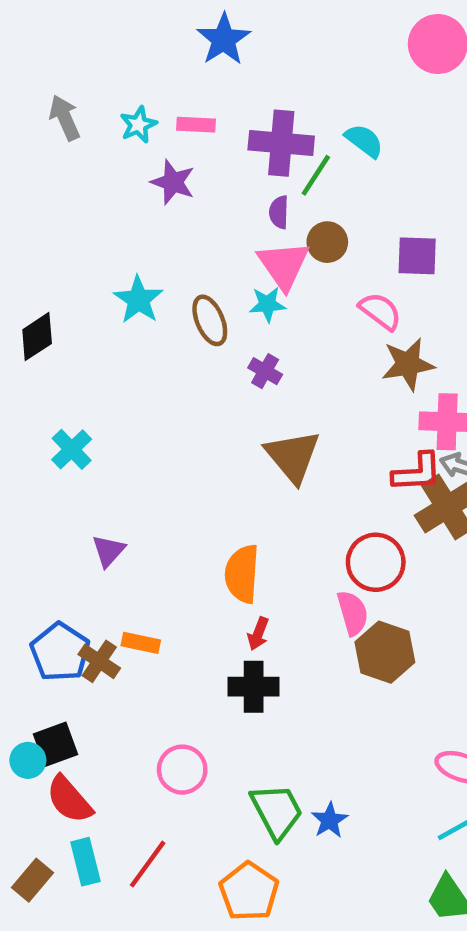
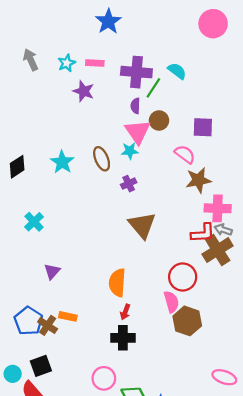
cyan star: (138, 300) -> (62, 162), moved
purple cross: (265, 371) -> (129, 184), turned 35
black square: (55, 744) -> (41, 366), moved
pink circle: (182, 770) -> (104, 378), moved

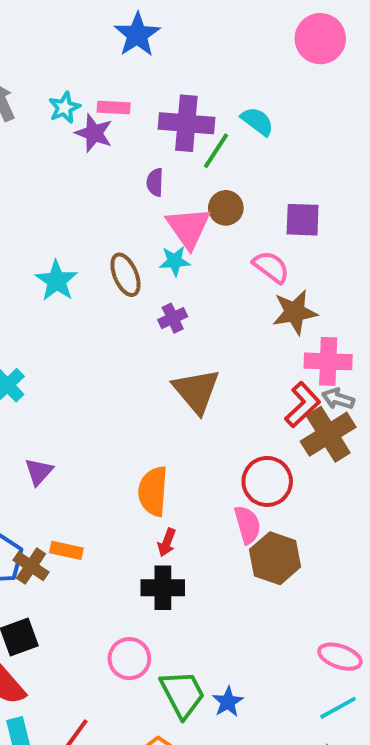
purple star: (84, 91) -> (94, 133), moved
purple semicircle: (135, 106) -> (155, 182), moved
red L-shape: (203, 233) -> (303, 405), turned -40

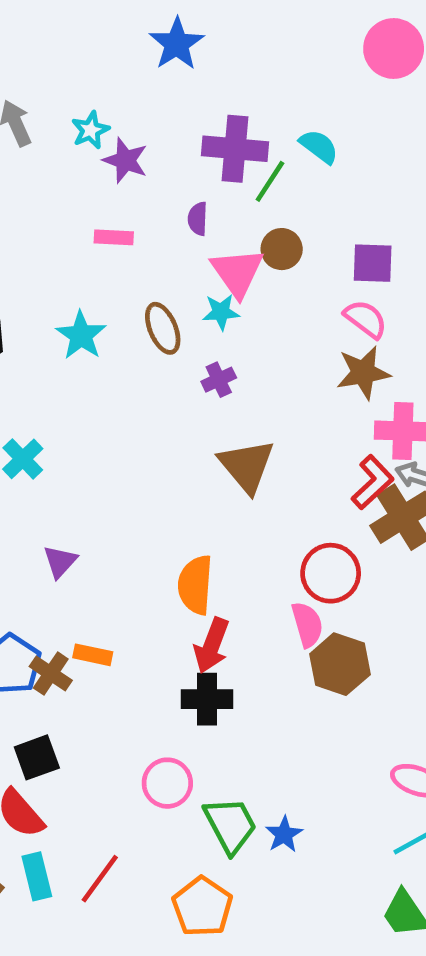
pink rectangle: (114, 108) -> (114, 237), moved
pink semicircle: (271, 267) -> (366, 319), moved
red arrow: (167, 542) -> (212, 645), size x1.6

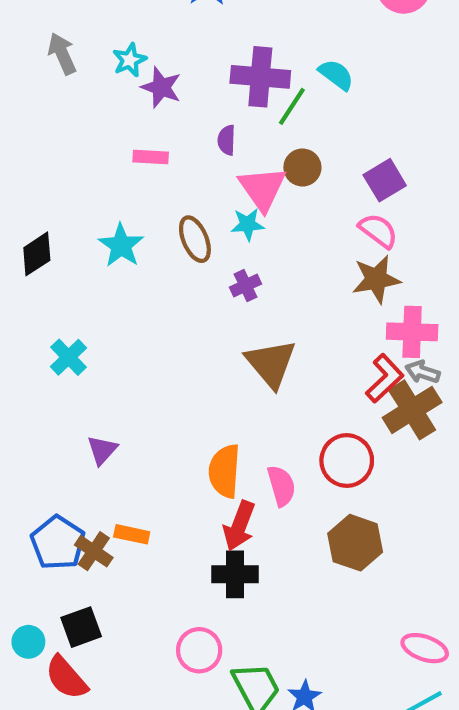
purple square: (373, 263) -> (385, 180), turned -33
pink semicircle: (307, 624) -> (281, 486), moved

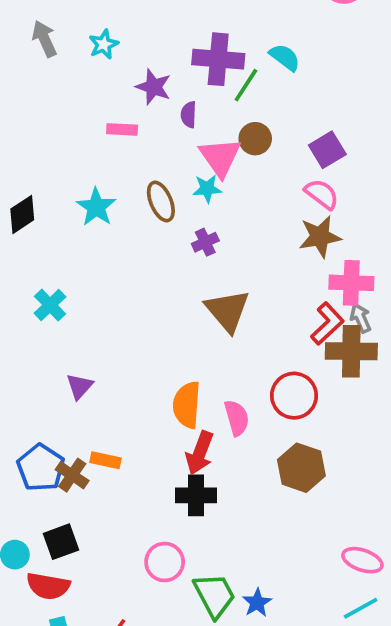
purple star: (161, 87) -> (153, 87), moved
gray arrow: (423, 372) -> (361, 318), turned 48
brown cross: (412, 410) -> (351, 351), turned 33
red semicircle: (66, 678) -> (48, 586), turned -39

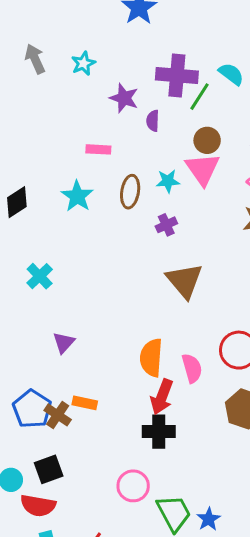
pink rectangle: (122, 129) -> (98, 149), moved
pink triangle: (220, 157) -> (203, 169), moved
brown ellipse: (161, 202) -> (130, 192), turned 32

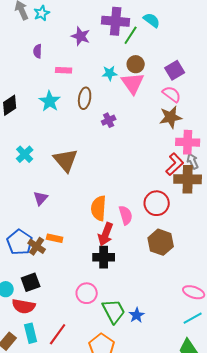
cyan star: (83, 63) -> (42, 13), moved
purple semicircle: (153, 121) -> (38, 51), moved
cyan star: (168, 181) -> (110, 73), moved
brown triangle: (184, 281) -> (66, 160), moved

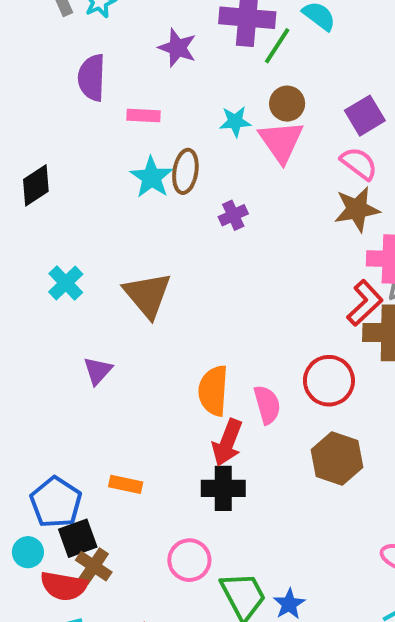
purple semicircle: (38, 51) -> (92, 78), size x1.6
cyan star: (50, 101) -> (152, 177), moved
orange rectangle: (55, 238) -> (126, 484), moved
blue pentagon: (20, 242) -> (56, 502), moved
brown cross: (37, 246) -> (94, 566), moved

